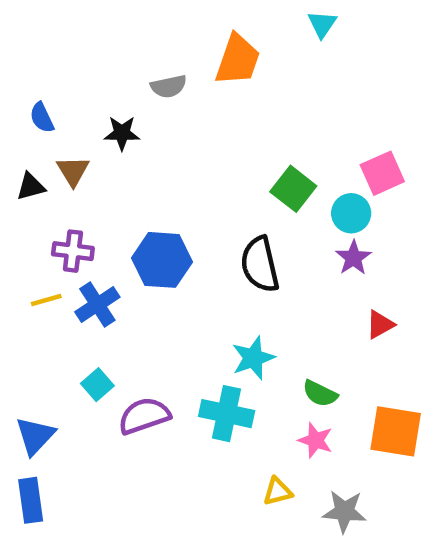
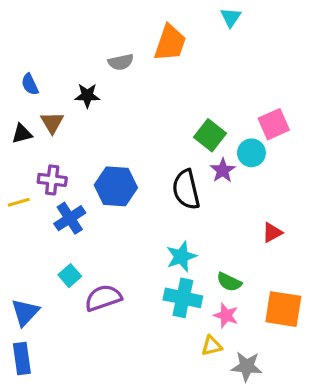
purple star: (353, 258) -> (223, 170), moved
yellow line: (46, 300) -> (19, 202), moved
cyan cross: (227, 414) -> (183, 298), moved
yellow triangle: (278, 491) -> (212, 346), moved

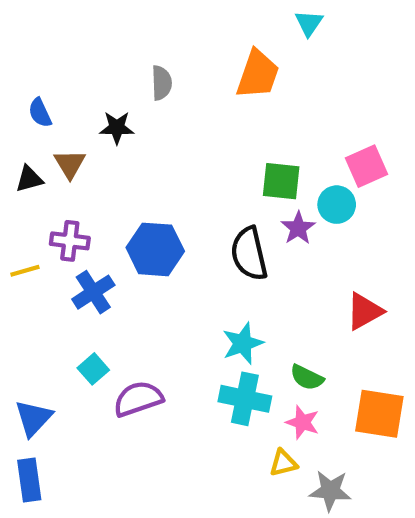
orange trapezoid: (170, 43) -> (258, 74), moved
gray semicircle: (121, 62) -> (162, 83), turned -80
green square: (210, 135) -> (281, 181), turned -32
red triangle: (272, 233) -> (364, 311), size x1.4

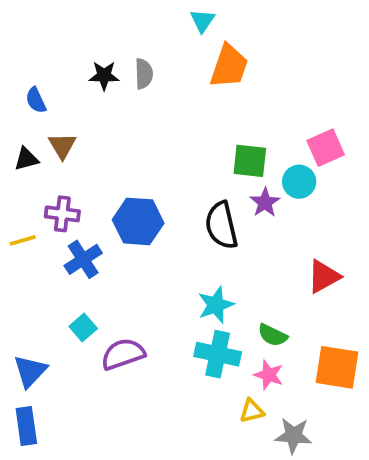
cyan triangle: (309, 23) -> (202, 21), moved
black star: (117, 128) -> (104, 76), moved

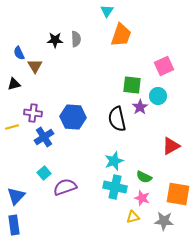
brown triangle: (62, 146) -> (35, 66), moved
pink square: (326, 148) -> (164, 66), moved
gray star: (293, 436) -> (164, 221), moved

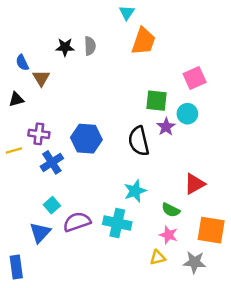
red triangle: (171, 146) -> (195, 184), moved
cyan cross: (115, 187) -> (117, 223), moved
blue triangle: (16, 196) -> (40, 233), moved

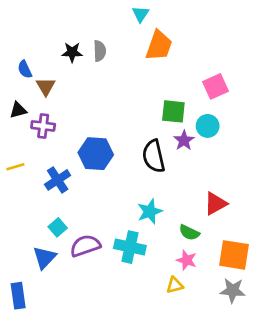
purple cross: (39, 134) -> (43, 126), moved
gray star: (195, 262) -> (233, 290), moved

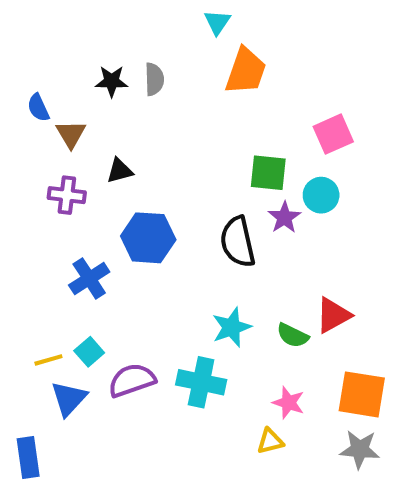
black triangle: (18, 110) -> (120, 171), moved
yellow line: (15, 167) -> (48, 360), moved
green semicircle: (189, 233) -> (293, 335), moved

